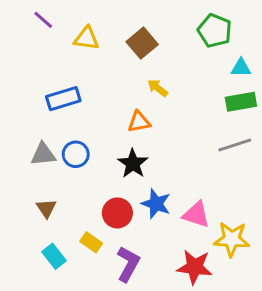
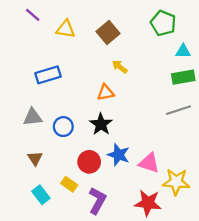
blue circle: (76, 154) -> (63, 127), moved

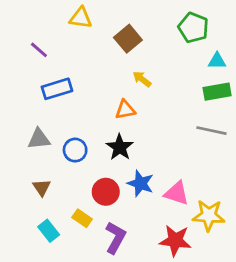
purple line: (33, 15) -> (39, 50), moved
yellow triangle: (66, 29) -> (81, 18), moved
gray line: (178, 110) -> (211, 131), turned 30

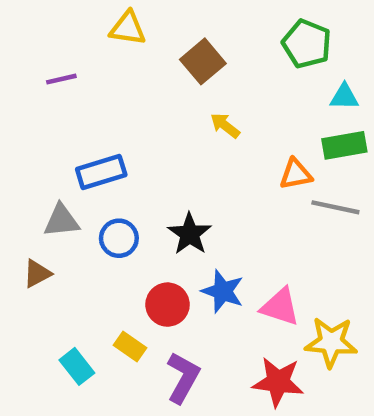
purple line: (39, 50) -> (61, 79), turned -54
blue rectangle: (57, 89) -> (101, 172), moved
orange triangle: (125, 110) -> (296, 174), moved
brown triangle: (42, 188) -> (37, 274), moved, turned 36

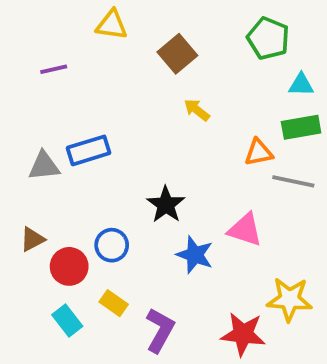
gray triangle: (61, 221) -> (44, 166), moved
blue circle: (119, 238) -> (112, 245), moved
red circle: (168, 305) -> (69, 266), moved
pink triangle: (280, 307) -> (245, 230), moved

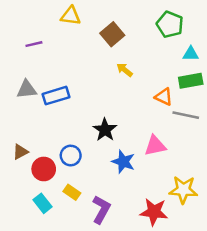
orange triangle: (259, 152) -> (164, 97), turned 36
gray triangle: (44, 166) -> (27, 89), moved
pink triangle: (245, 230) -> (155, 146), turned -30

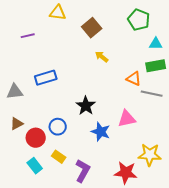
gray triangle: (27, 89) -> (15, 92), moved

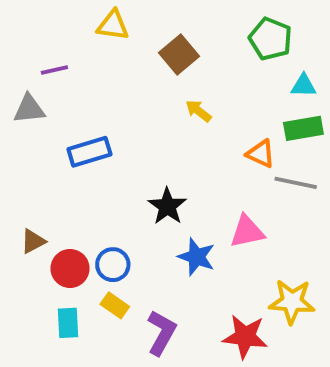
gray triangle: (15, 92) -> (29, 109), moved
blue circle: (58, 127) -> (113, 265), moved
cyan rectangle: (35, 166) -> (68, 323), turned 35

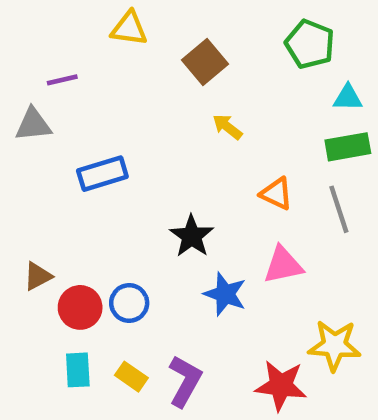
orange triangle: (261, 154) -> (276, 194), moved
gray line: (296, 183) -> (339, 209), turned 60
yellow rectangle: (115, 305) -> (131, 377), moved

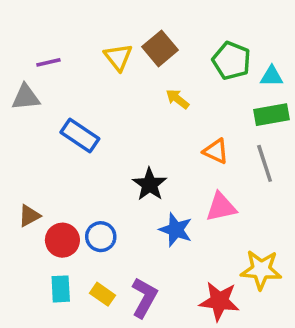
yellow triangle: (129, 29) -> (118, 57), moved, turned 44
green pentagon: (310, 44) -> (231, 61), moved
blue rectangle: (102, 174) -> (80, 136), turned 51

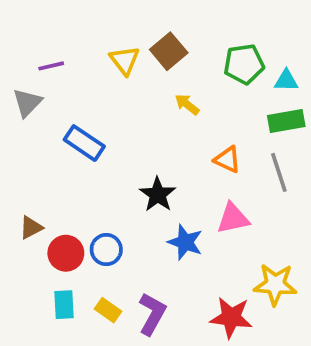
green pentagon: (231, 61) -> (244, 64), turned -30
gray triangle: (26, 97) -> (27, 103), turned -40

